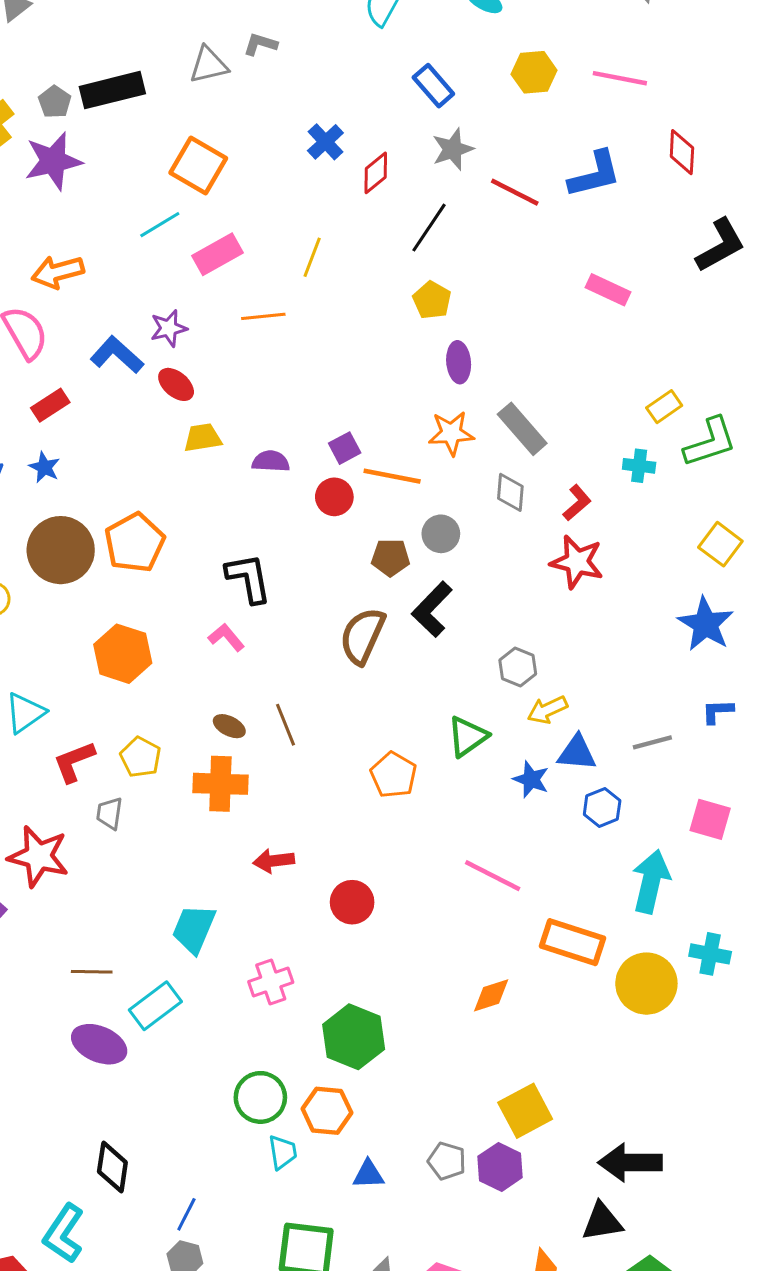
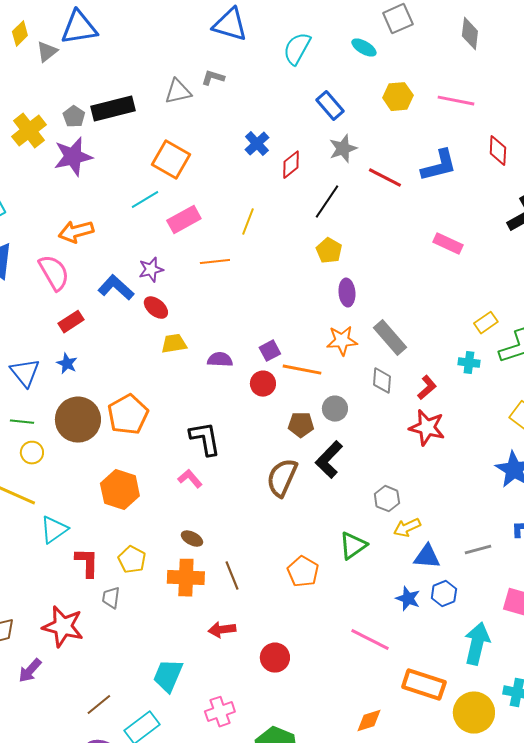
brown line: (286, 725) -> (232, 576), moved
red L-shape: (74, 762) -> (87, 563), turned 112
blue star: (531, 779) -> (408, 599), moved
brown line: (92, 972) -> (99, 705), turned -40

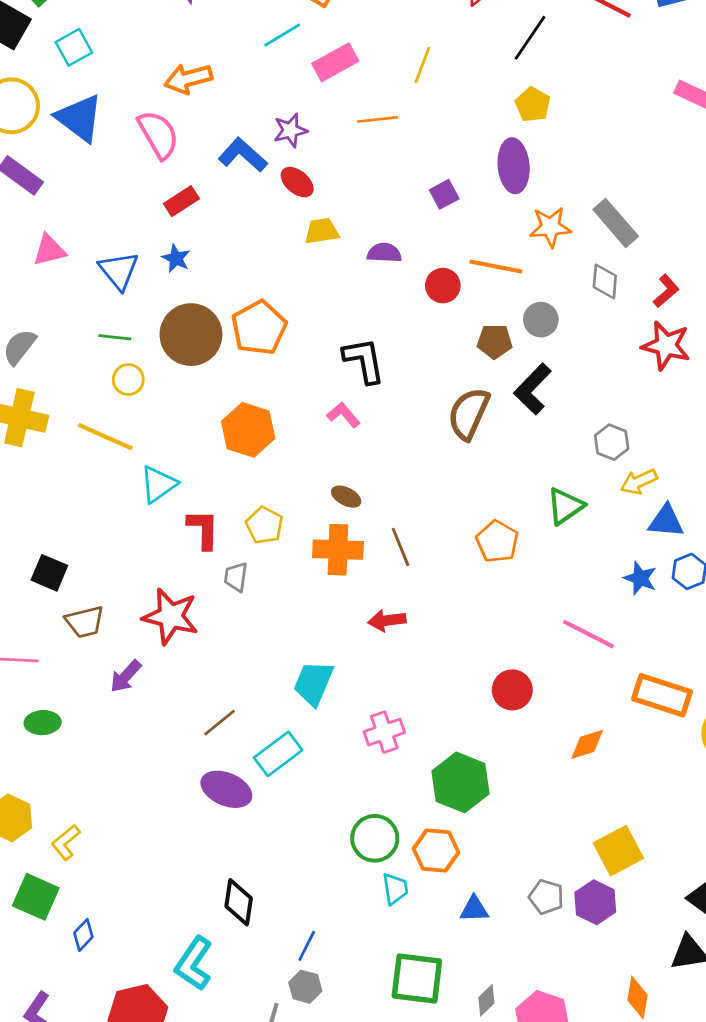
purple ellipse: (347, 293) -> (514, 166), moved, size x1.4
purple square: (270, 351) -> (444, 194), moved
red circle: (275, 658) -> (512, 690), moved

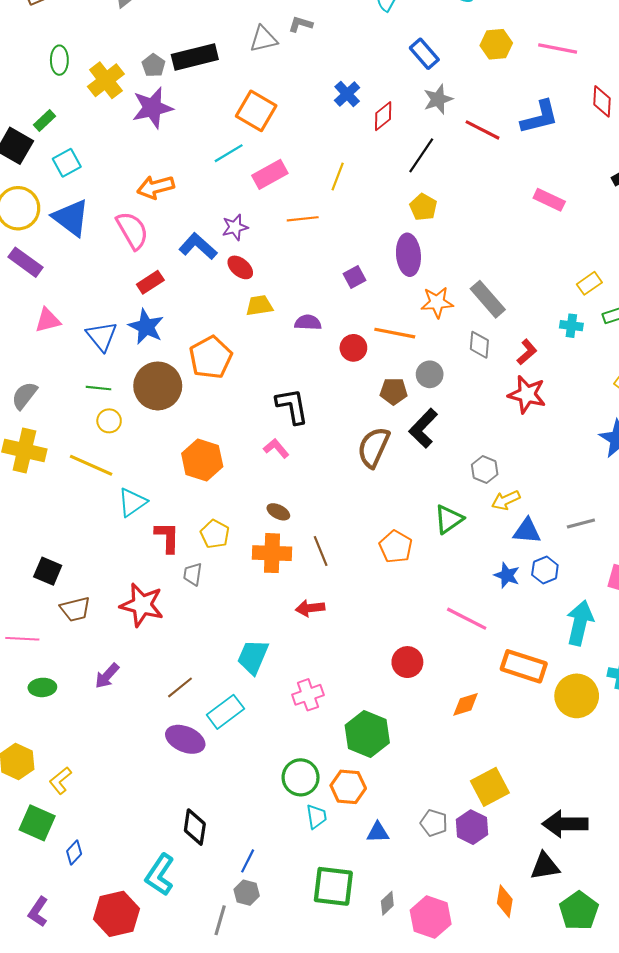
blue star: (176, 258) -> (146, 327), size x1.6
orange pentagon: (259, 328) -> (211, 357), moved
purple arrow: (126, 676) -> (107, 676), moved

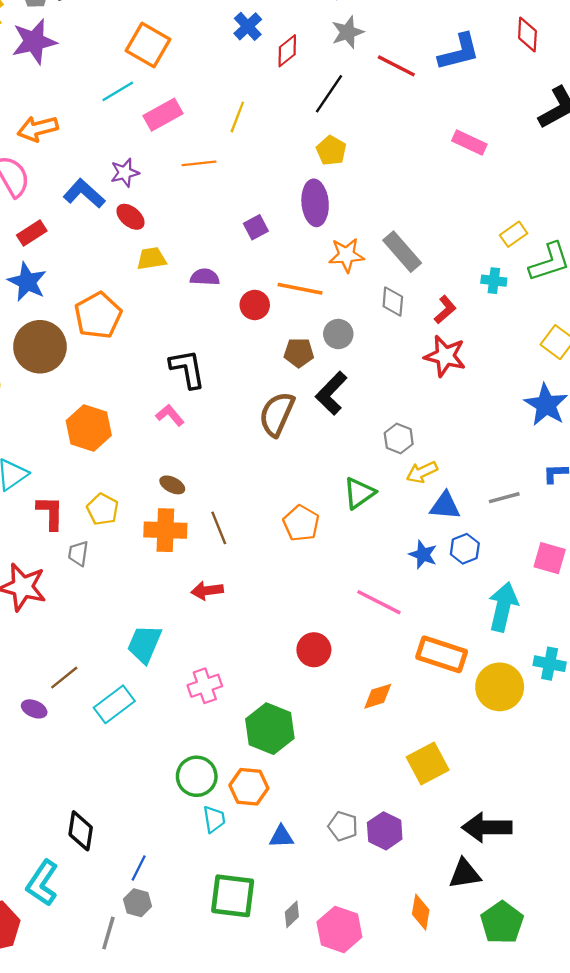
purple ellipse: (185, 739) -> (34, 709), moved, size x0.6
yellow square: (490, 787) -> (428, 764), moved

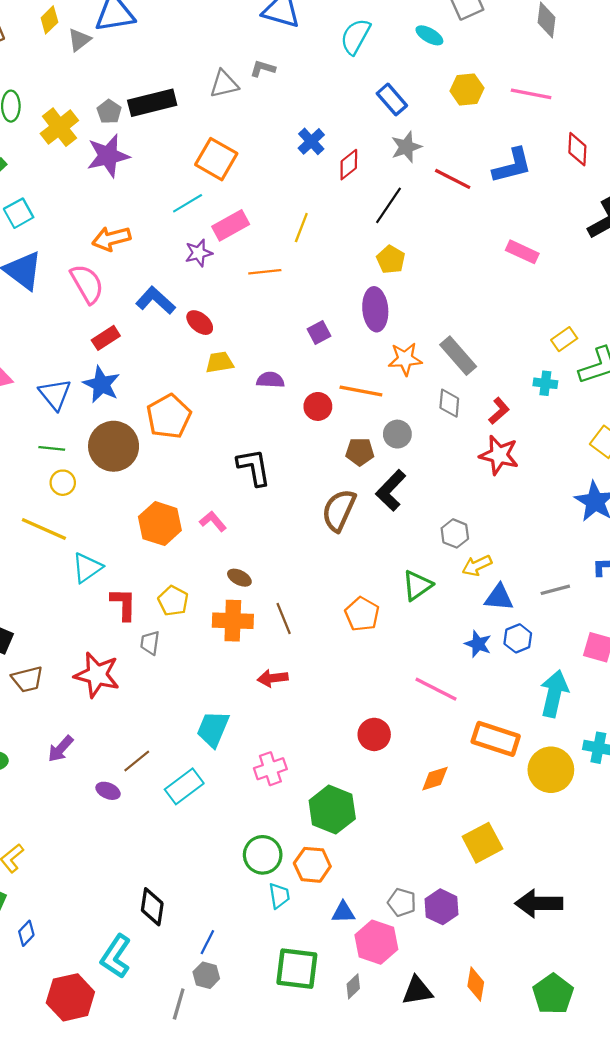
purple star: (125, 173) -> (199, 253), moved
pink L-shape: (170, 415) -> (213, 521), moved
black triangle: (465, 874) -> (417, 991), moved
pink hexagon: (339, 929) -> (376, 942), moved

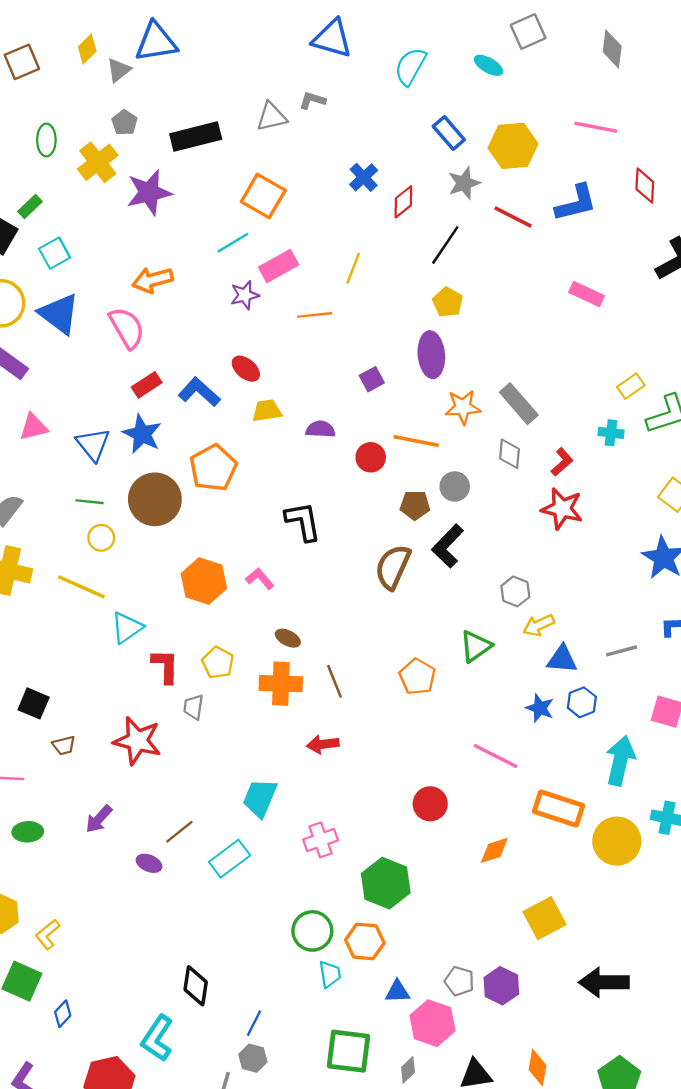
yellow hexagon: (467, 89) -> (513, 146), moved, size x1.4
gray pentagon: (109, 112) -> (125, 122), moved
blue L-shape: (156, 300) -> (199, 392), moved
brown trapezoid: (27, 679) -> (64, 745), size x0.7

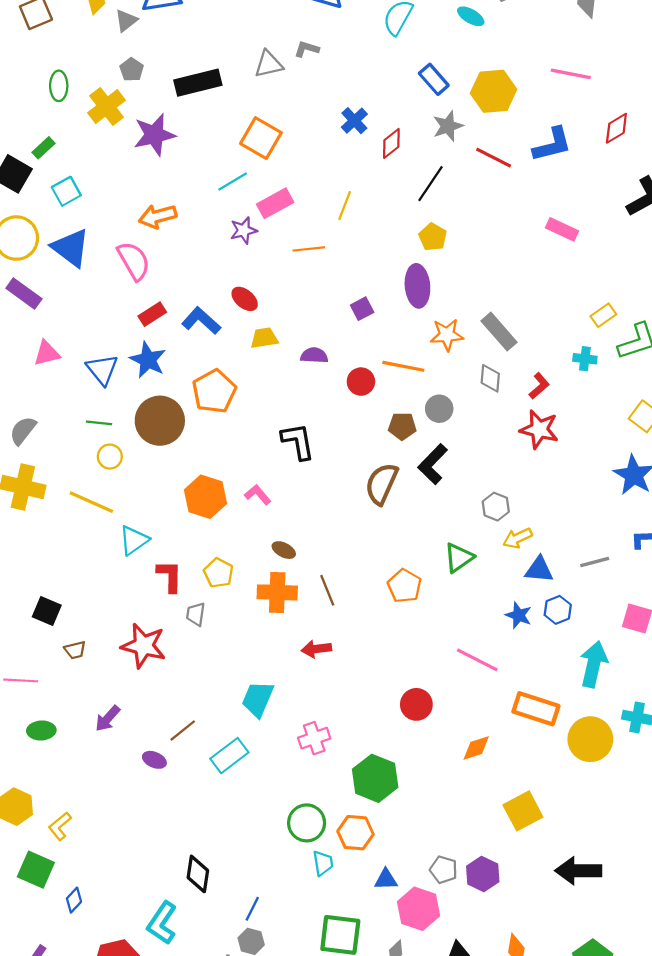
red diamond: (645, 185) -> (616, 128), turned 56

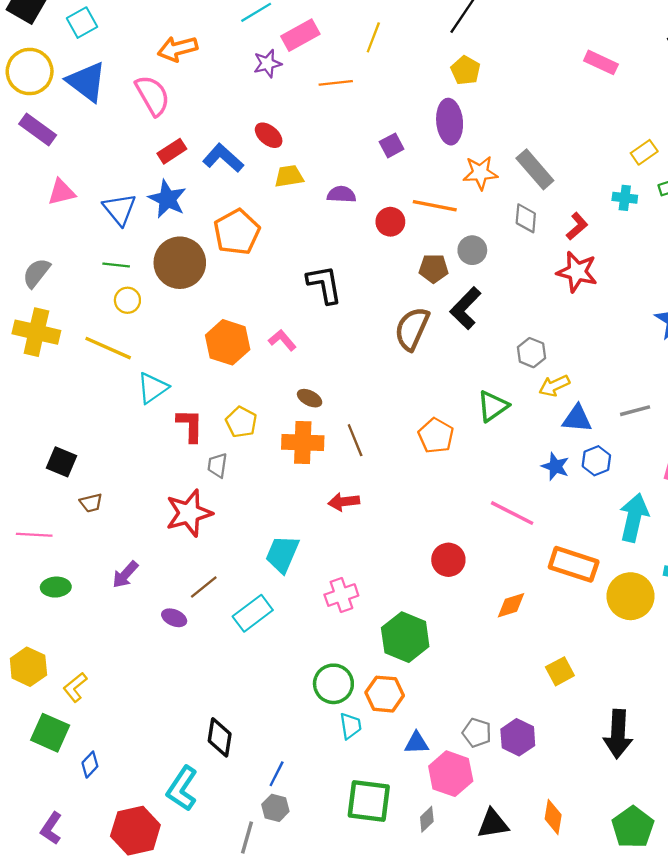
red star: (144, 646) -> (189, 513), moved, turned -30
yellow square: (523, 811) -> (560, 671), size x0.7
black arrow: (578, 871) -> (618, 734), turned -87

